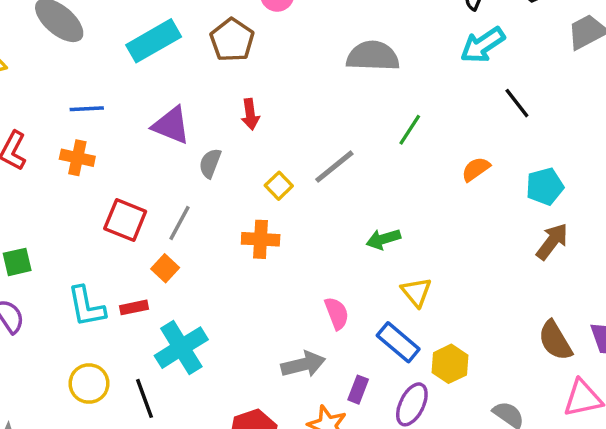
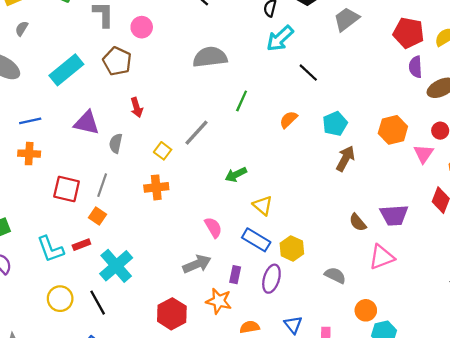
brown semicircle: (555, 341) -> (358, 222), size x0.7

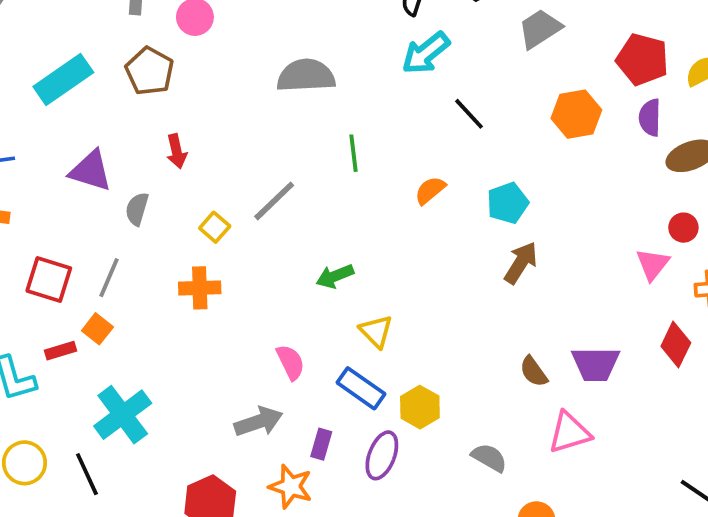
green line: (242, 101) -> (354, 153), turned -35
orange hexagon: (393, 130) -> (576, 114), moved
red rectangle: (81, 245) -> (60, 351), moved

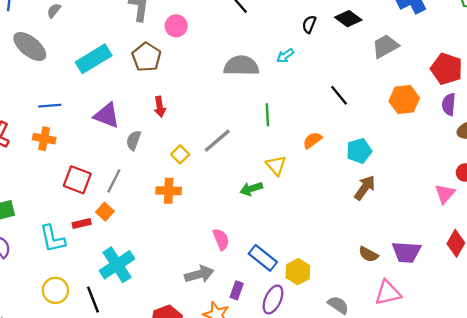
cyan arrow: (426, 53) -> (285, 56), moved, size x0.6
yellow triangle: (376, 331) -> (276, 165), moved
brown semicircle: (534, 372) -> (368, 254), turned -30

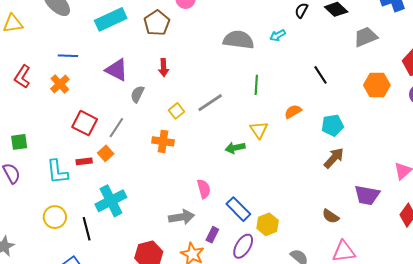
orange cross: (44, 139) -> (60, 84), turned 30
purple trapezoid: (406, 252) -> (367, 195), moved

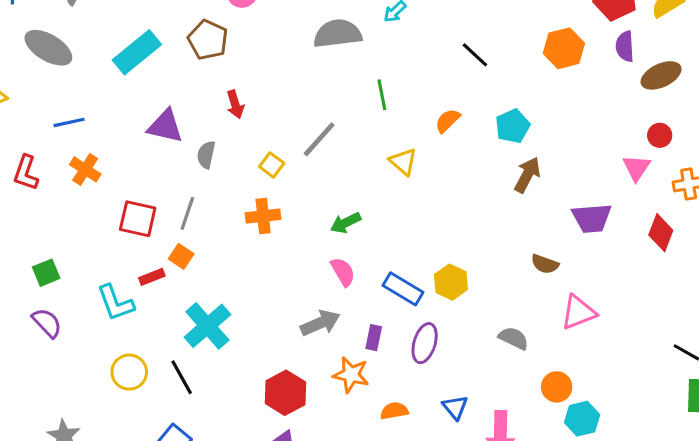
blue line: (68, 56) -> (69, 122), moved
green arrow: (235, 148) -> (346, 223), moved
yellow hexagon: (268, 224) -> (451, 282), moved

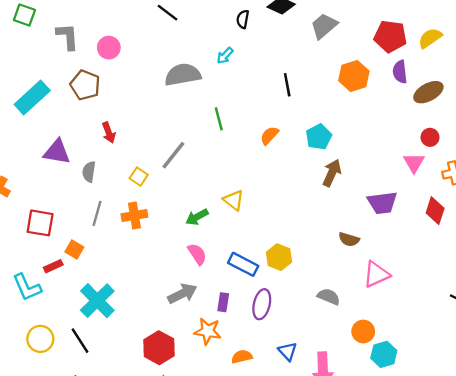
black line: (475, 55) -> (287, 85), turned 40
yellow triangle: (403, 162) -> (234, 200), moved
gray line: (187, 213) -> (97, 213), moved

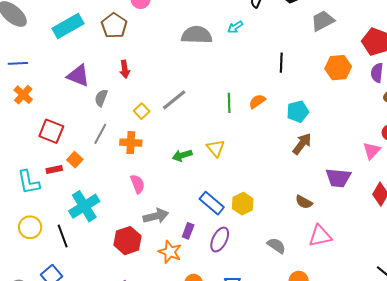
green line: (219, 119) -> (229, 103), moved
pink semicircle: (197, 254) -> (138, 184), moved
red hexagon: (159, 348) -> (127, 241), moved

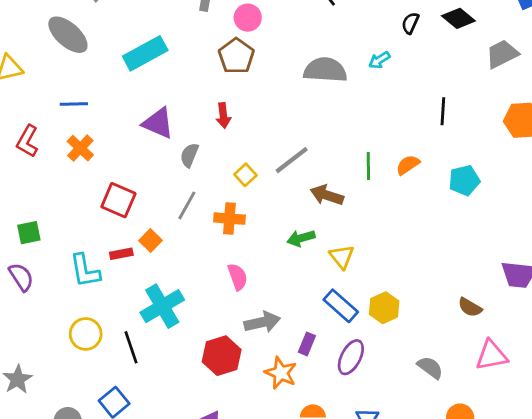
brown pentagon: (114, 25) -> (236, 56), moved
brown arrow: (302, 144) -> (327, 195), moved, turned -110
yellow triangle: (216, 148) -> (342, 257), moved

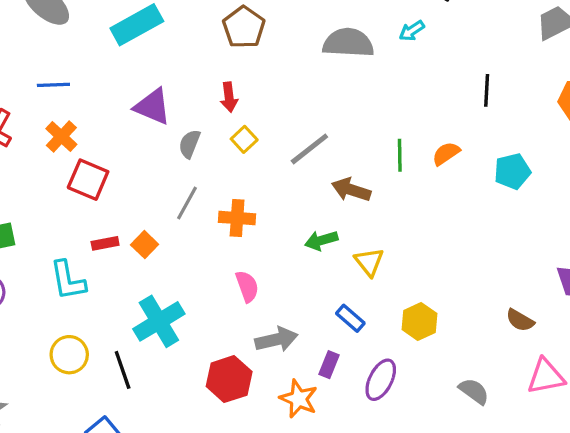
yellow square: (245, 175) -> (244, 139), moved
red square: (118, 200) -> (88, 180), moved
red rectangle: (121, 254) -> (105, 243), moved
blue rectangle: (341, 306) -> (350, 318), moved, size x0.7

